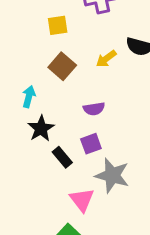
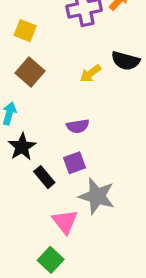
yellow square: (58, 25) -> (25, 31), moved, turned 30
brown square: (62, 66) -> (30, 72), moved

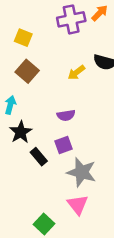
pink triangle: (65, 222) -> (78, 205), moved

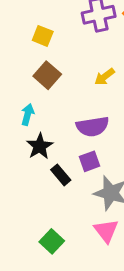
purple semicircle: (66, 115) -> (93, 127), size x1.5
green square: (44, 224) -> (52, 241), moved

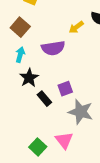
brown square: (47, 75) -> (20, 27), moved
purple semicircle: (93, 127) -> (53, 48), moved
pink triangle: (106, 231) -> (64, 140), moved

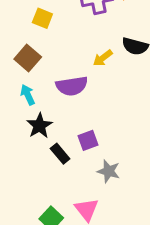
cyan arrow: (20, 55) -> (28, 95), turned -40
gray star: (81, 112) -> (109, 171), size x0.7

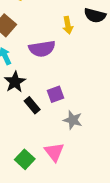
yellow arrow: (103, 58) -> (68, 25), turned -63

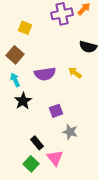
yellow arrow: (68, 25) -> (75, 73), moved, turned 136
black rectangle: (32, 105) -> (37, 143), moved

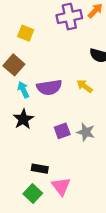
cyan arrow: (15, 80) -> (23, 90), moved
gray star: (70, 132) -> (86, 132), moved
black rectangle: (37, 143) -> (40, 169), turned -40

